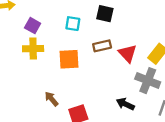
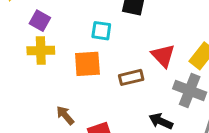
cyan square: (73, 24) -> (101, 31), moved
brown rectangle: (102, 46) -> (131, 77), moved

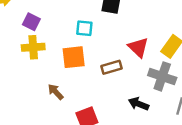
brown arrow: (65, 115) -> (56, 92), moved

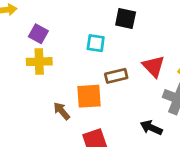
orange square: (74, 57) -> (89, 96), moved
brown rectangle: (112, 67) -> (116, 76), moved

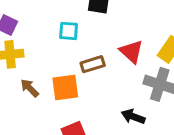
brown arrow: (62, 111) -> (30, 88), moved

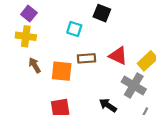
red triangle: (131, 52) -> (118, 56), turned -30

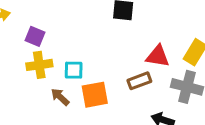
cyan square: (74, 29) -> (74, 70), moved
brown rectangle: (86, 58) -> (139, 81), moved

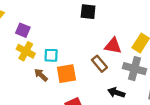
yellow cross: (39, 65) -> (26, 51), turned 36
brown rectangle: (139, 81) -> (99, 64), turned 70

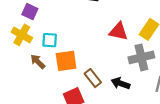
purple square: (23, 30) -> (30, 12), moved
brown rectangle: (99, 64) -> (93, 78), moved
gray cross: (135, 69) -> (141, 57), turned -30

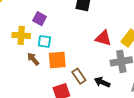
purple square: (30, 12) -> (40, 19), moved
yellow cross: (22, 35) -> (21, 35), turned -30

